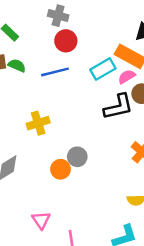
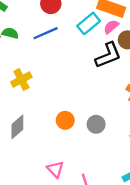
yellow cross: (38, 123) -> (21, 80), moved
gray circle: (77, 157) -> (96, 124), moved

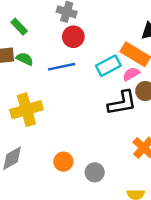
yellow cross: (21, 80) -> (26, 110), size x1.4

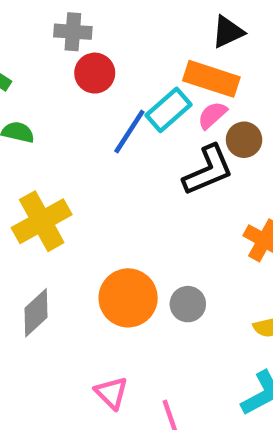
blue line: (62, 67) -> (129, 132), moved, turned -32
orange circle: (63, 162) -> (128, 298), size x1.6

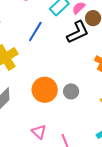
blue line: (129, 132) -> (35, 31), moved

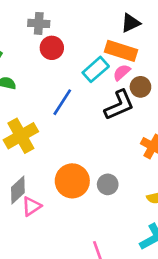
pink triangle: (39, 132) -> (31, 206), moved, turned 42

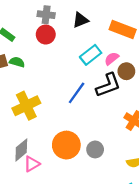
black triangle: (131, 23) -> (80, 20), moved
red circle: (52, 48) -> (46, 35), moved
orange rectangle: (121, 51) -> (123, 29), moved
blue line: (62, 102) -> (77, 93), moved

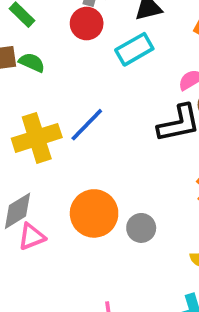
cyan rectangle: (91, 55) -> (134, 49), moved
blue line: (77, 93) -> (87, 125), moved

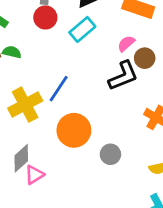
orange circle: (94, 213) -> (74, 130), moved

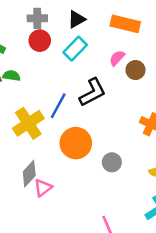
black L-shape: (123, 76) -> (93, 92), moved

